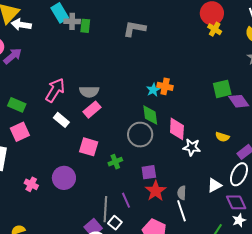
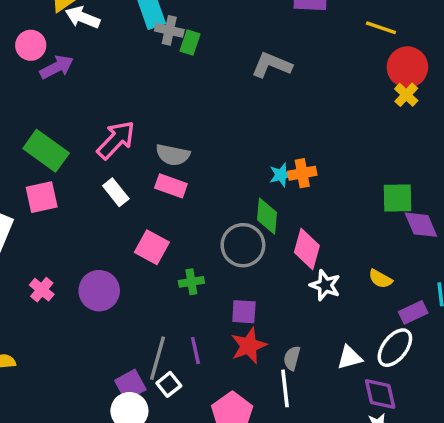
orange cross: (165, 86) -> (302, 173), turned -35
green rectangle: (17, 105) -> (46, 151), size x1.4
pink rectangle: (92, 110) -> (171, 186), turned 48

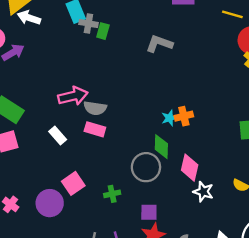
pink arrow: (116, 140) -> (73, 96), moved, turned 36
pink square: (152, 247) -> (73, 183), moved, turned 30

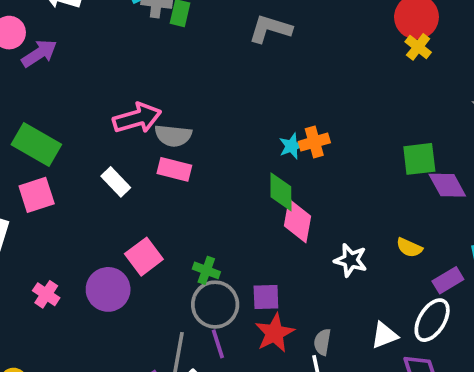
gray circle: (146, 167) -> (215, 305), moved
pink diamond: (190, 168) -> (297, 221), moved
green cross: (112, 194) -> (206, 270), turned 35

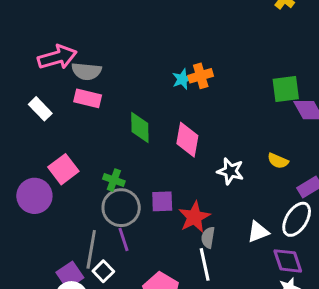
green diamond: (281, 192) -> (140, 128), moved
red star: (275, 333) -> (194, 217), moved

